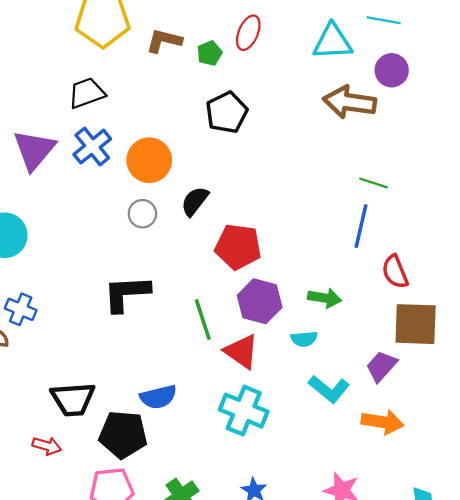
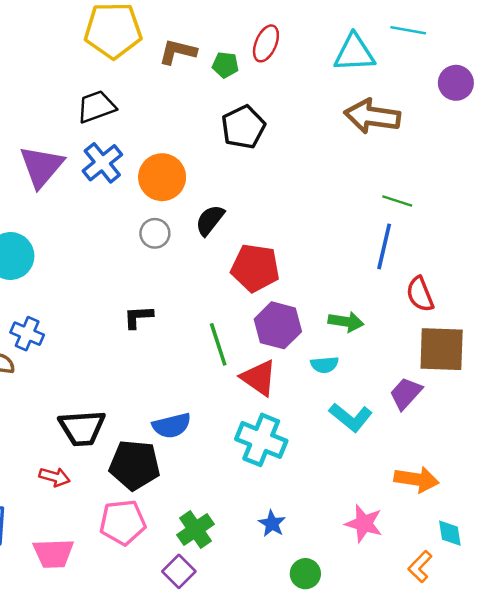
green pentagon: (210, 53) -> (225, 65), turned 30
purple circle: (392, 70) -> (456, 83), moved
black L-shape: (126, 293) -> (138, 317), size x0.6
orange arrow: (383, 422) -> (416, 479), moved

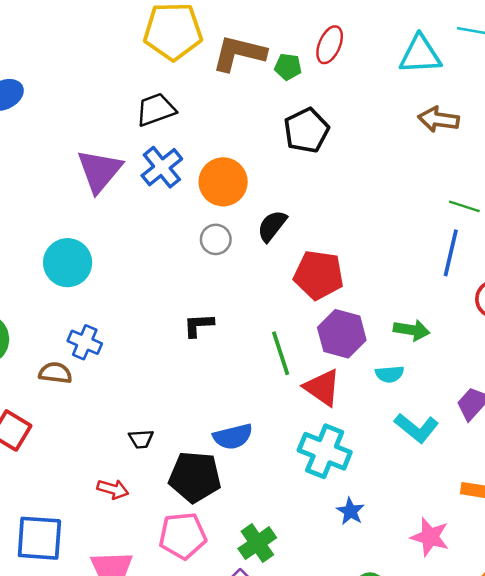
brown L-shape: (178, 52) -> (239, 53), size x1.4
brown arrow: (372, 116) -> (439, 119), size x0.7
black trapezoid: (82, 428) -> (141, 439), size x0.5
blue star: (272, 524) -> (350, 511), moved

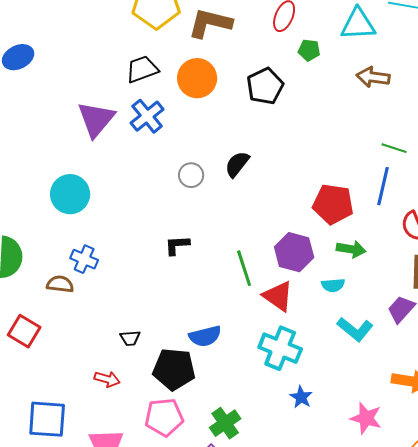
green pentagon: (288, 67) -> (309, 50), moved
orange circle: (223, 182) -> (197, 78), moved
red pentagon: (319, 275) -> (333, 204), moved

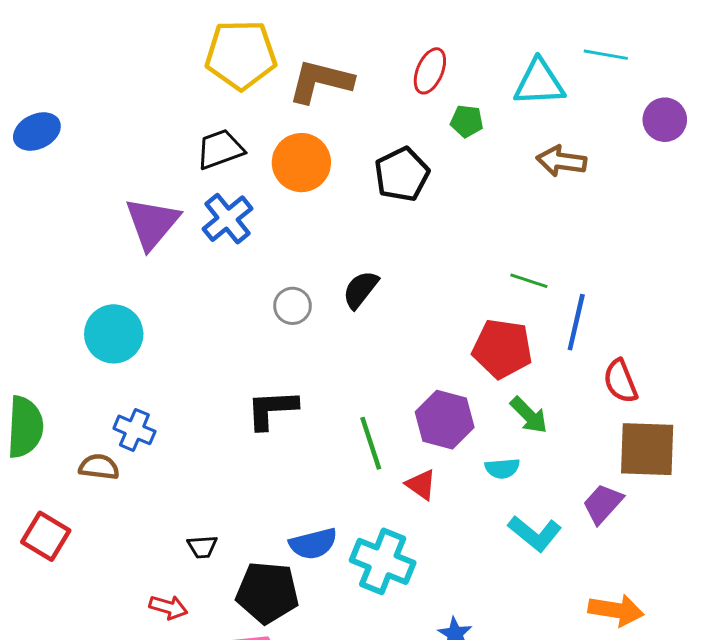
green line: (394, 148) -> (529, 281), moved
black L-shape: (177, 245) -> (272, 409), size x1.4
green arrow: (351, 249) -> (529, 415), turned 36
red triangle: (278, 296) -> (421, 485), size x0.7
cyan cross: (280, 348) -> (383, 561), moved

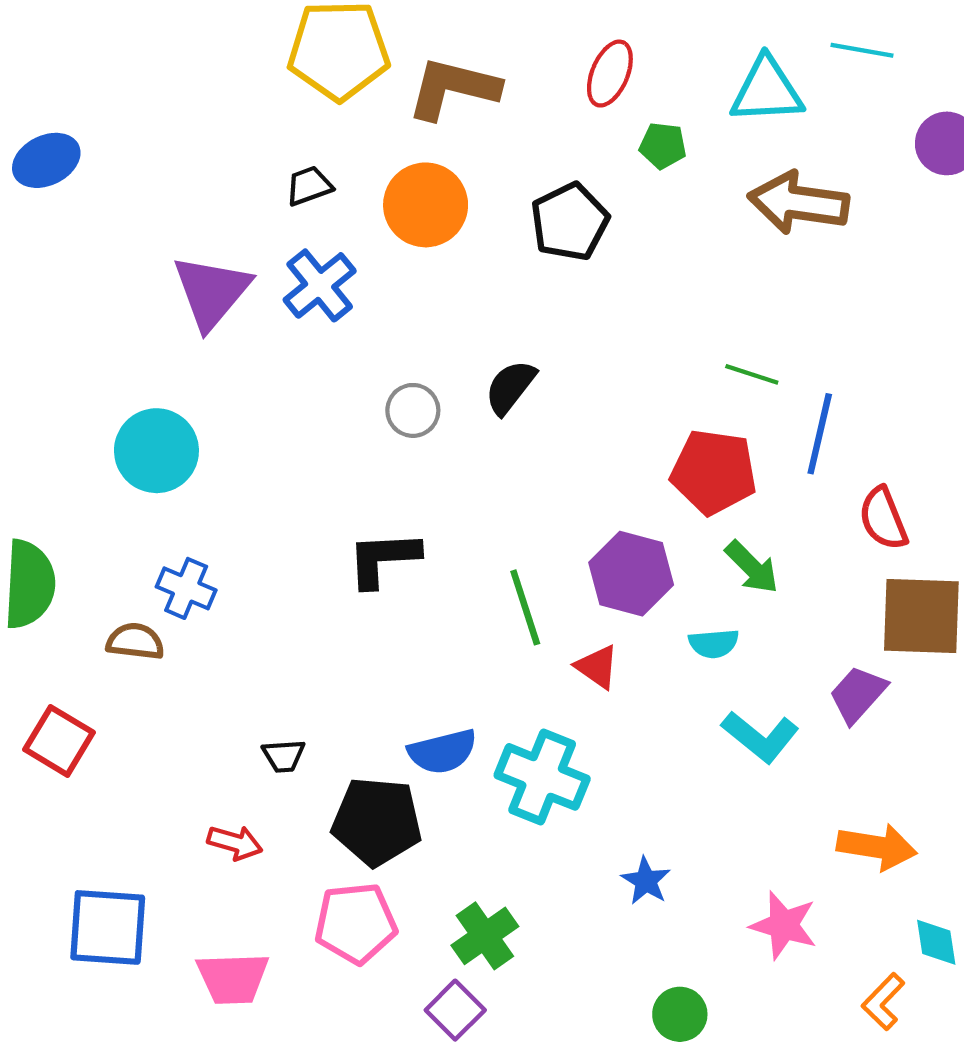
black trapezoid: (220, 149) -> (309, 186), size x0.7
brown arrow: (561, 161) -> (798, 203), size x1.4

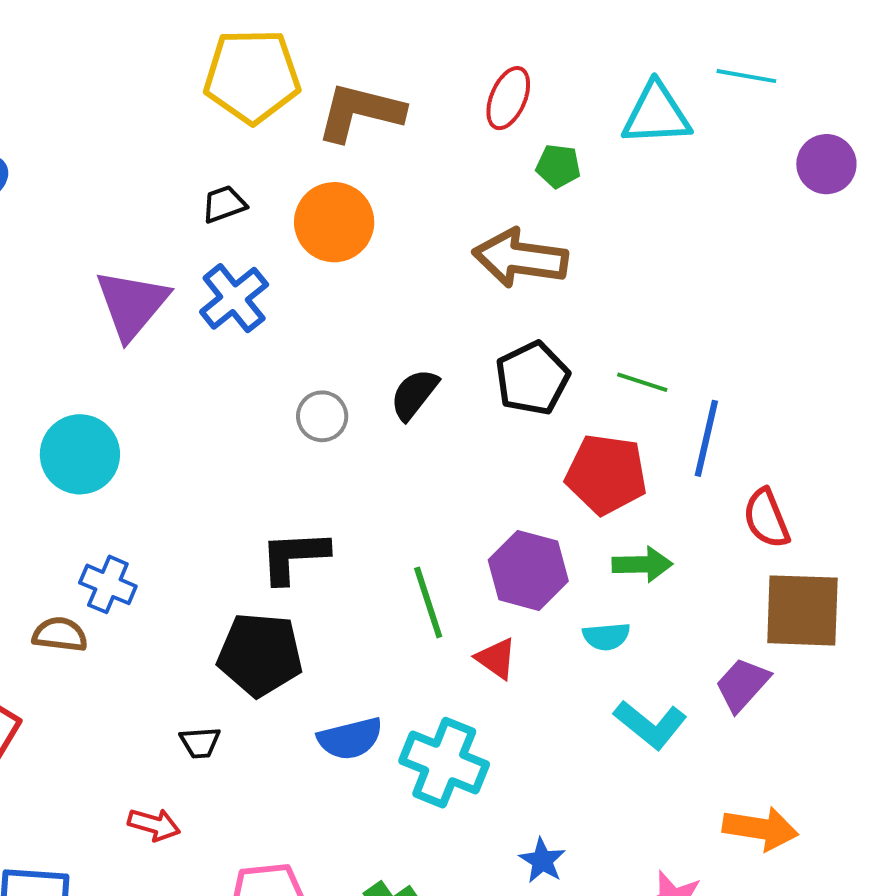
brown arrow: (798, 203) -> (520, 258), moved
black pentagon: (570, 222) -> (532, 378), moved
green arrow: (752, 567) -> (642, 564), turned -46
black pentagon: (377, 821) -> (260, 654), moved

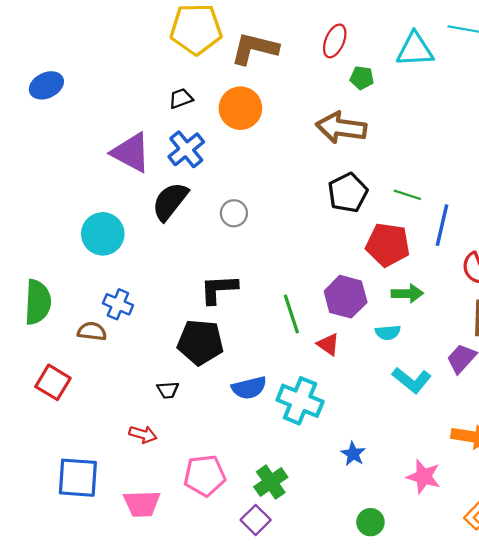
purple triangle: (132, 304) -> (131, 153), turned -42
black semicircle: (414, 394) -> (170, 201), moved, size x1.4

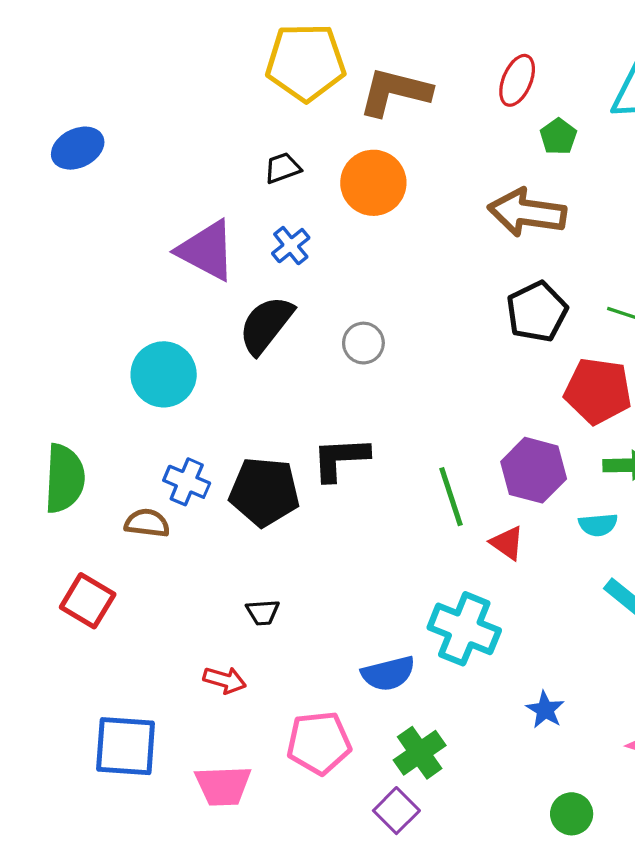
green pentagon: (362, 78) -> (558, 137), turned 30
blue cross: (186, 149) -> (291, 246), size x0.7
black pentagon: (200, 342) -> (264, 492), moved
blue semicircle: (249, 388) -> (388, 673), moved

